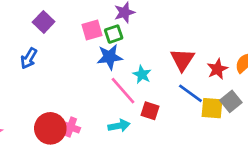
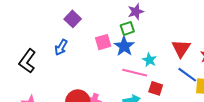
pink square: (92, 30) -> (103, 42), moved
blue star: (110, 57) -> (124, 46), turned -30
pink line: (123, 91) -> (135, 73), turned -35

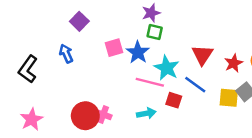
green square: (127, 28) -> (155, 32), moved, turned 32
blue arrow: (61, 47) -> (66, 54), turned 126
cyan star: (149, 60) -> (167, 68), size x1.5
blue line: (187, 75) -> (195, 85), moved

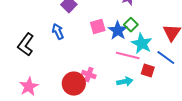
green square: (155, 32) -> (131, 25), moved, turned 32
pink cross: (103, 115) -> (89, 75), moved

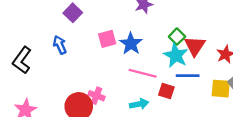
green square: (131, 25) -> (177, 37), moved
cyan star: (142, 44) -> (176, 55), moved
blue line: (166, 58) -> (188, 76), turned -36

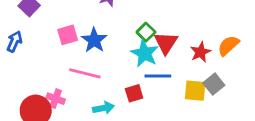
blue arrow: (60, 45) -> (14, 41), turned 48
pink line: (143, 73) -> (85, 73), moved
red square: (166, 91) -> (134, 93), turned -35

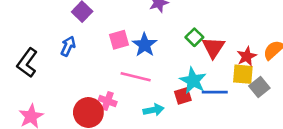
cyan star: (145, 53) -> (193, 81), moved
blue line: (158, 76) -> (215, 92), moved
yellow square: (195, 91) -> (243, 74), moved

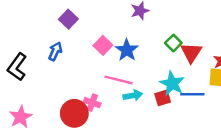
pink square: (119, 40) -> (103, 45), turned -30
cyan arrow: (153, 110) -> (133, 95), moved

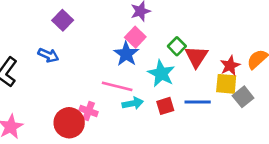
pink square: (103, 45) -> (135, 37), moved
blue arrow: (55, 51) -> (48, 55), turned 90
cyan star: (172, 84) -> (161, 73), moved

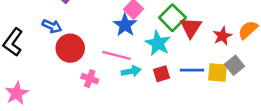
green square: (177, 46) -> (172, 18), size x1.5
yellow square: (226, 84) -> (218, 72), moved
red circle: (69, 123) -> (70, 48), moved

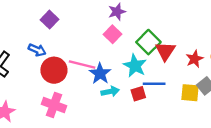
blue star: (125, 25) -> (100, 74), moved
pink line: (116, 55) -> (82, 65), moved
blue line: (192, 70) -> (154, 84), moved
pink cross: (90, 79) -> (54, 105), moved, size x1.5

